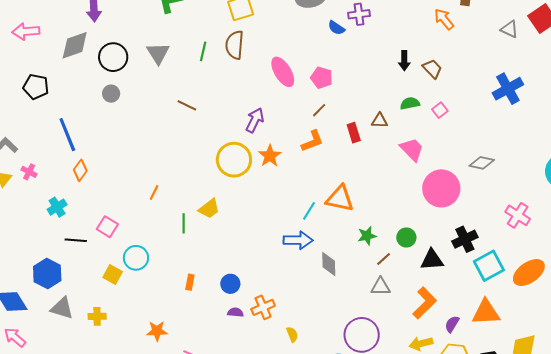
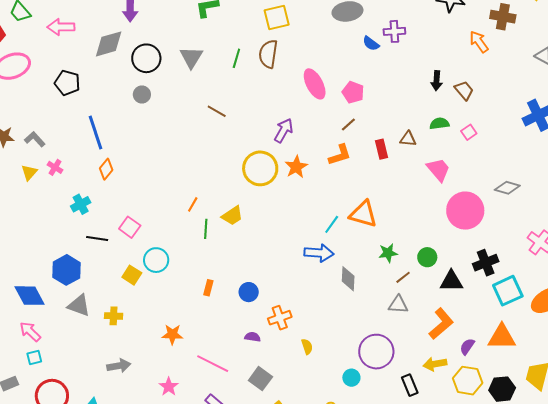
orange line: (154, 192) -> (193, 204), moved
purple semicircle: (235, 312) -> (253, 337), moved

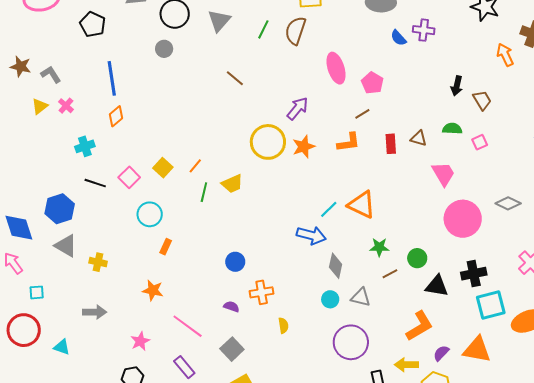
yellow square: (132, 275) -> (163, 168), moved
orange rectangle: (208, 288) -> (166, 247), moved
gray triangle: (398, 305) -> (361, 297), moved
cyan square: (34, 357) -> (37, 292), moved
cyan circle: (351, 378) -> (330, 299), moved

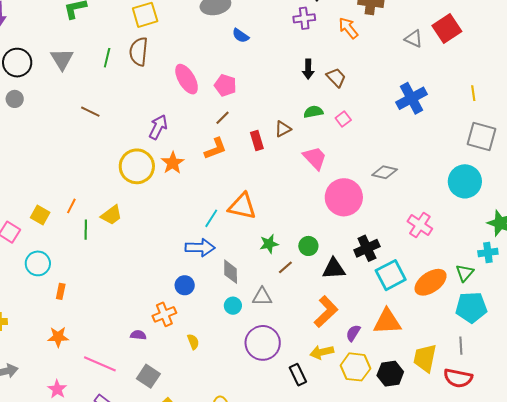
purple cross: (424, 30) -> (304, 18), moved
brown triangle: (419, 138) -> (283, 129), turned -30
blue circle: (235, 262) -> (185, 285), moved

